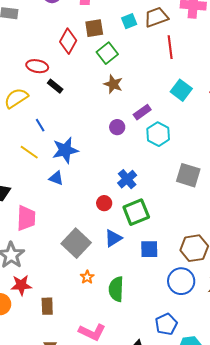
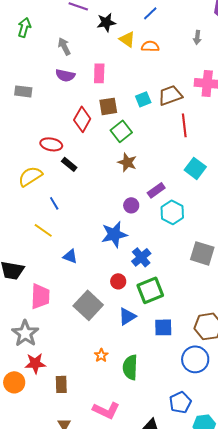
blue star: (65, 150) -> (114, 234), moved
gray square: (76, 243) -> (88, 305), moved

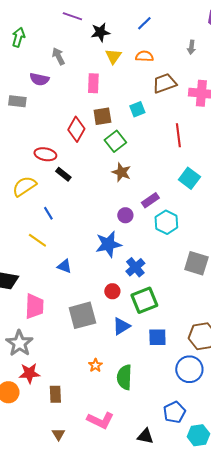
yellow triangle: (127, 39) -> (113, 56), moved, turned 30
purple semicircle: (65, 75) -> (39, 79), moved
brown trapezoid: (170, 95) -> (164, 83), moved
gray square: (88, 305) -> (82, 315), turned 32

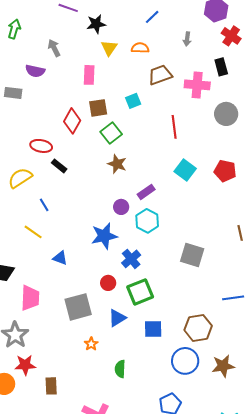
blue line: (144, 23) -> (152, 17), moved
cyan hexagon: (166, 222) -> (147, 221), moved
orange star: (95, 365) -> (91, 344), moved
green semicircle: (124, 377) -> (120, 369), size x0.7

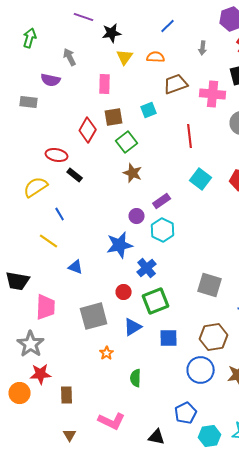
gray square: (192, 255) -> (210, 285), moved

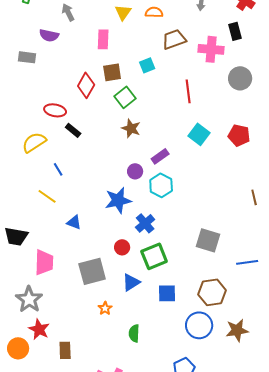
red star: (41, 374) -> (39, 329), turned 30

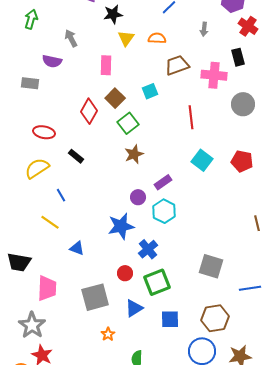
brown square: (112, 72) -> (115, 98), turned -36
red ellipse: (55, 110) -> (44, 132), moved
brown star: (131, 128) -> (134, 154), turned 30

